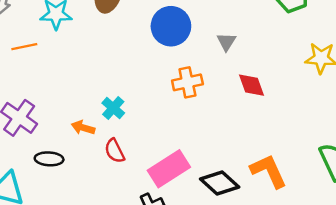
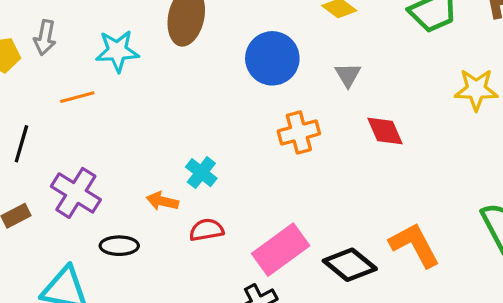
red semicircle: (115, 151) -> (206, 230), turned 110

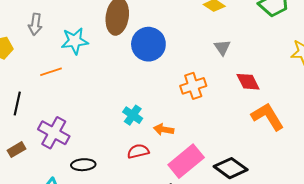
gray arrow: (45, 38) -> (35, 24), moved
blue circle: (272, 58) -> (148, 44), moved
orange arrow: (162, 201) -> (164, 130), moved
orange L-shape: (415, 245) -> (268, 117), moved

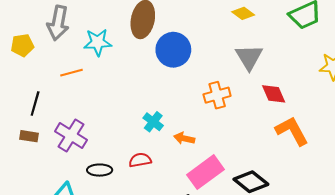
gray arrow: (35, 24) -> (58, 23), size x1.5
gray triangle: (222, 47) -> (249, 57), size x1.6
brown rectangle: (16, 150) -> (29, 136), moved, turned 36
red semicircle: (138, 151) -> (140, 160), moved

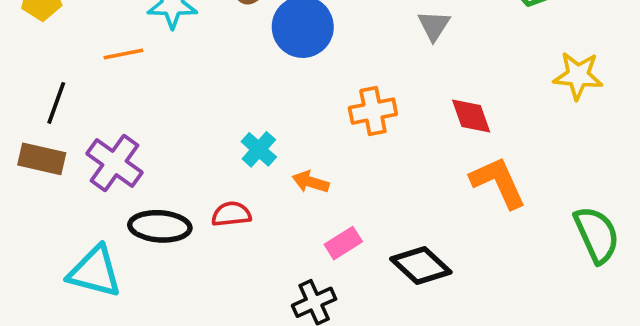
gray triangle: (249, 57) -> (434, 26), moved, size x0.7
brown rectangle: (29, 136) -> (42, 159), size x1.4
black ellipse: (100, 170) -> (160, 226), size x1.4
pink rectangle: (205, 172) -> (343, 243), size x0.6

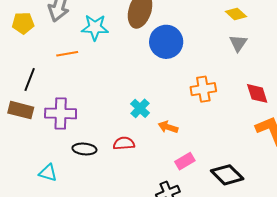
purple cross: (115, 163) -> (61, 113), turned -36
black ellipse: (160, 226) -> (84, 149), size x0.7
cyan triangle: (95, 272) -> (48, 173), size x0.6

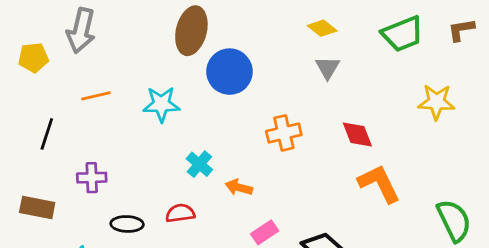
cyan star: (95, 27) -> (161, 104), moved
brown rectangle: (21, 110) -> (37, 207), moved
purple cross: (61, 113) -> (92, 178), size x0.7

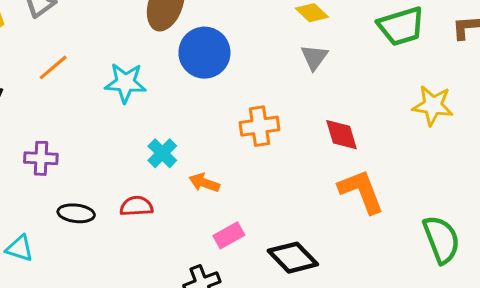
orange line: (96, 96) -> (53, 67), turned -32

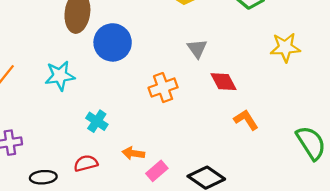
gray triangle: (314, 57) -> (197, 49), moved
orange arrow: (204, 183) -> (133, 153), moved
orange L-shape: (361, 191) -> (246, 120), size x0.7

